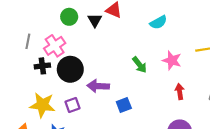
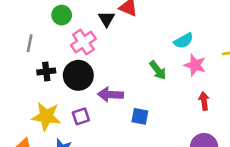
green circle: (69, 17) -> (62, 15), moved
cyan semicircle: (158, 22) -> (183, 41), moved
pink cross: (55, 46) -> (83, 42), moved
blue square: (124, 105) -> (140, 116), turned 32

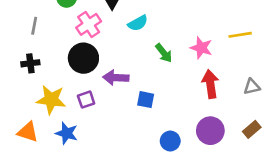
cyan semicircle: (183, 41) -> (138, 23), moved
black cross: (46, 71) -> (30, 63), moved
red arrow: (204, 101) -> (210, 84), size x1.5

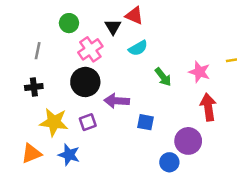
purple circle: (210, 131) -> (188, 141), moved
orange triangle: (28, 132) -> (31, 154), turned -40

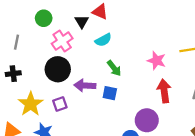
green arrow: (163, 77) -> (114, 68), moved
yellow star: (54, 122) -> (31, 104), turned 30
blue square: (146, 122) -> (110, 93), moved

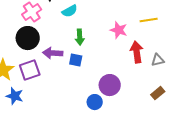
green arrow: (114, 68) -> (80, 37), turned 35
red arrow: (164, 91) -> (137, 52), moved
purple square: (60, 104) -> (30, 70), size x1.5

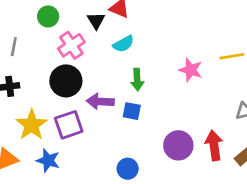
red arrow: (137, 52) -> (214, 145), moved
blue circle: (95, 102) -> (128, 169), moved

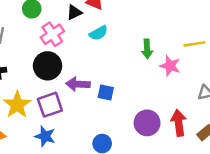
black triangle: (96, 21) -> (74, 12), turned 35
pink star: (191, 70) -> (170, 66), moved
green arrow: (137, 80) -> (147, 49), moved
blue star: (48, 160) -> (45, 136), moved

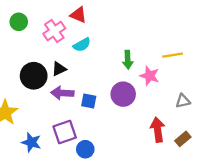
black triangle: (74, 12) -> (59, 69), moved
pink cross: (52, 34) -> (54, 31), moved
purple square: (50, 105) -> (65, 132), moved
purple circle: (147, 123) -> (123, 94), moved

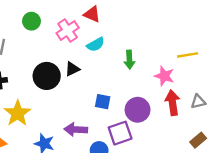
green arrow: (128, 60) -> (129, 60), moved
purple arrow: (62, 93) -> (76, 130), moved
purple circle: (123, 94) -> (138, 110), moved
red arrow: (158, 130) -> (172, 103), moved
purple square: (65, 132) -> (120, 133), moved

